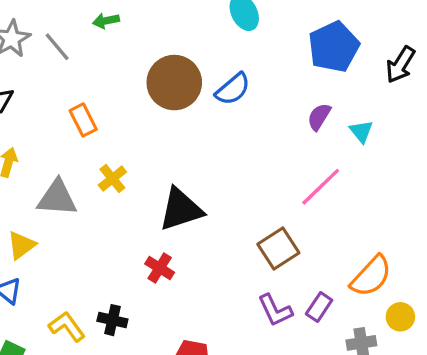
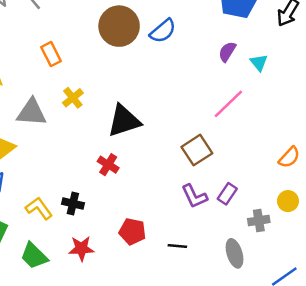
orange semicircle: (371, 276) -> (289, 157), moved, size x0.7

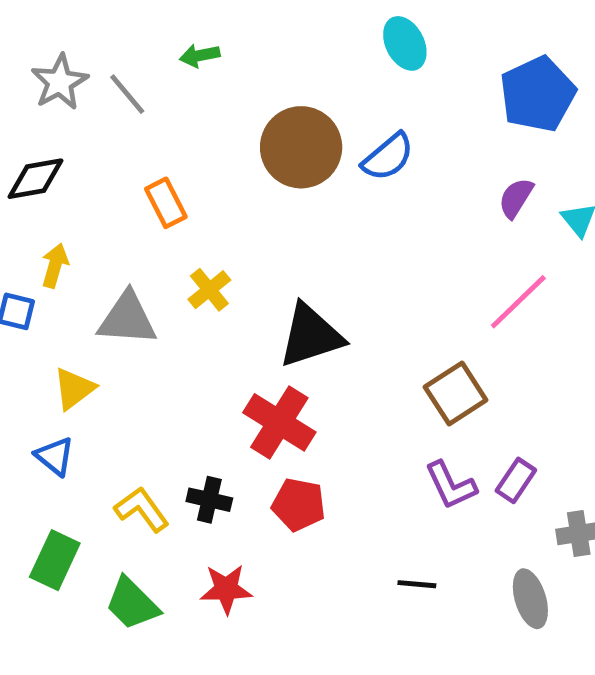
red cross: (108, 165) -> (279, 422), size x1.6
red pentagon: (132, 231) -> (299, 505), moved

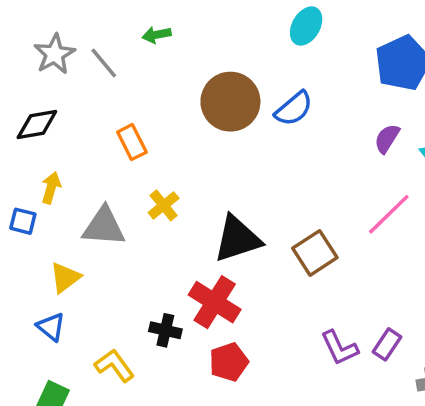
cyan ellipse: (405, 43) -> (306, 26), turned 57
brown square: (456, 394) -> (315, 253), moved
black cross: (209, 500) -> (165, 330), moved
red pentagon: (299, 505) -> (229, 362), turned -30

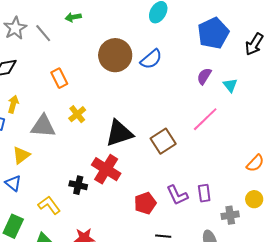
purple rectangle: (387, 344) -> (204, 193), turned -42
red pentagon: (229, 362) -> (145, 203), moved

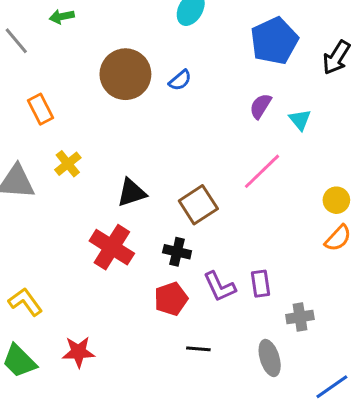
blue semicircle: (151, 59) -> (180, 80), size x0.7
black triangle: (119, 133) -> (132, 193), size x0.7
black cross: (78, 185) -> (177, 252), moved
yellow circle: (254, 199) -> (336, 200), moved

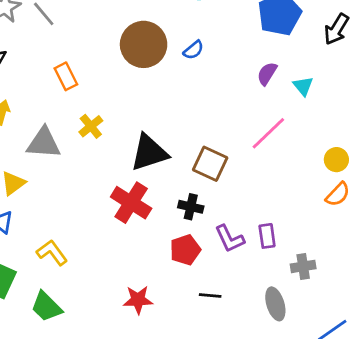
black triangle: (132, 193) -> (149, 153), size x1.4
brown square: (198, 205) -> (210, 164), turned -32
red star: (78, 352) -> (138, 300), moved

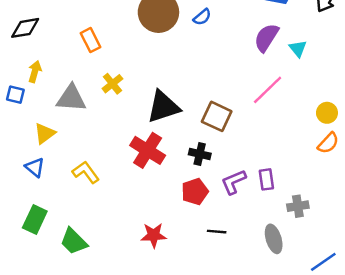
purple semicircle: (267, 74) -> (266, 38), size x1.4
purple L-shape: (230, 239) -> (234, 182), turned 92
yellow L-shape: (52, 253) -> (86, 172), moved

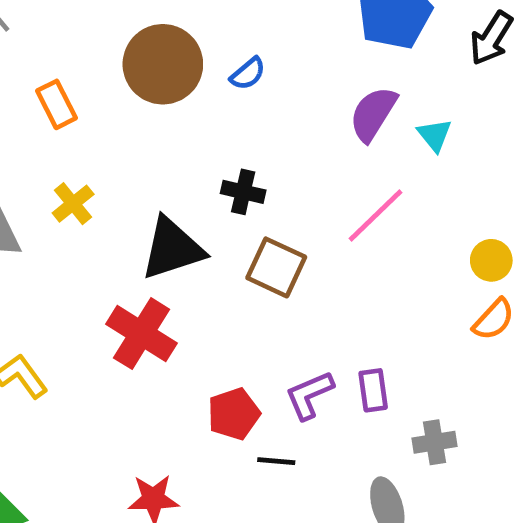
orange rectangle: (91, 40) -> (56, 104), moved
black cross: (200, 154) -> (243, 192), moved
black line: (217, 232) -> (276, 461), moved

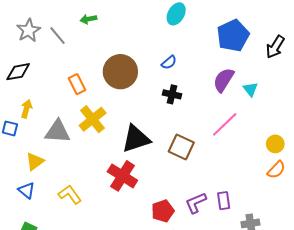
brown circle: (163, 64) -> (120, 72), moved
orange rectangle: (56, 104) -> (77, 84), moved
black cross: (243, 192) -> (172, 94), moved
yellow cross: (73, 204) -> (93, 119), size x1.5

